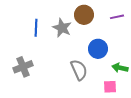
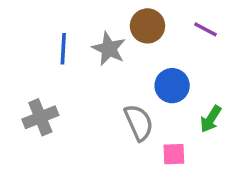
purple line: (117, 17) -> (205, 29), turned 40
green arrow: (120, 68) -> (211, 119), turned -70
pink square: (110, 87) -> (174, 154), moved

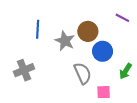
brown circle: (147, 26) -> (88, 31), moved
gray star: (109, 49) -> (65, 41), moved

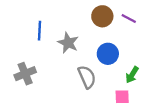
brown circle: (88, 31) -> (102, 16), moved
pink square: (104, 92) -> (122, 97), moved

